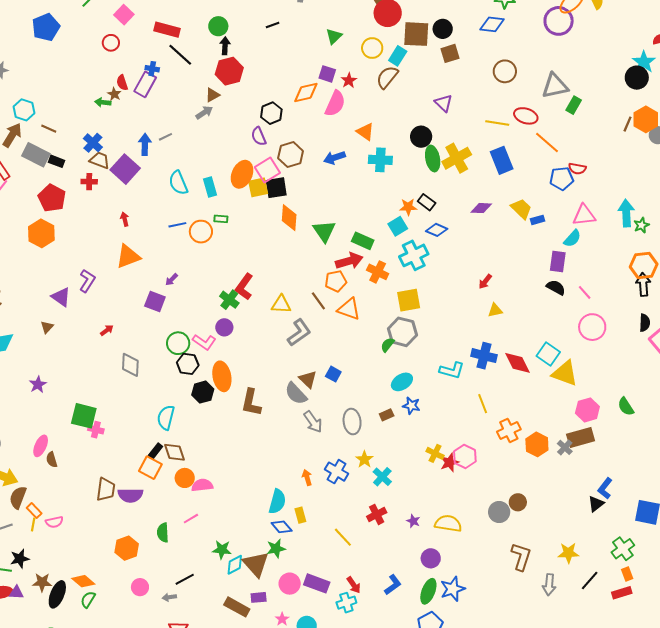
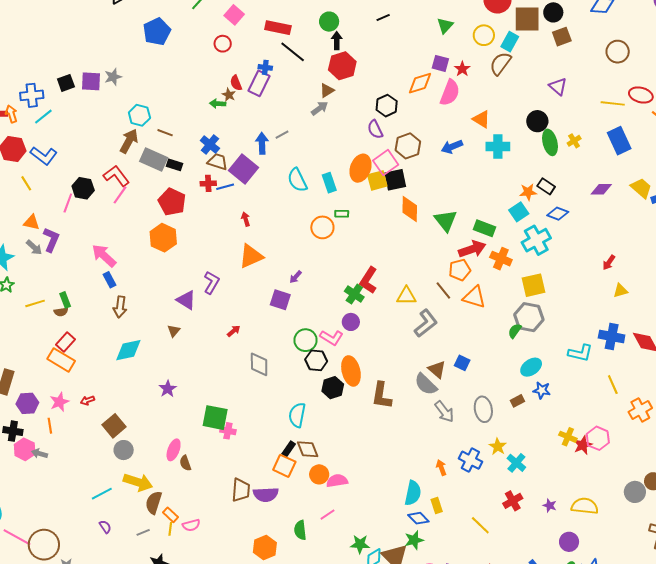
yellow cross: (457, 158) -> (574, 141), size x0.5
blue line: (177, 225) -> (225, 187), moved

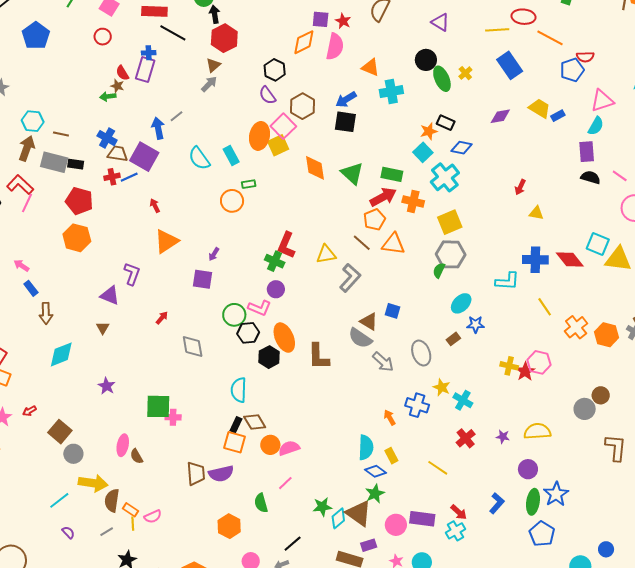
black square: (395, 180) -> (345, 122), moved, turned 30
pink arrow: (104, 256) -> (21, 265), size x0.6
yellow triangle: (620, 291) -> (536, 213), turned 35

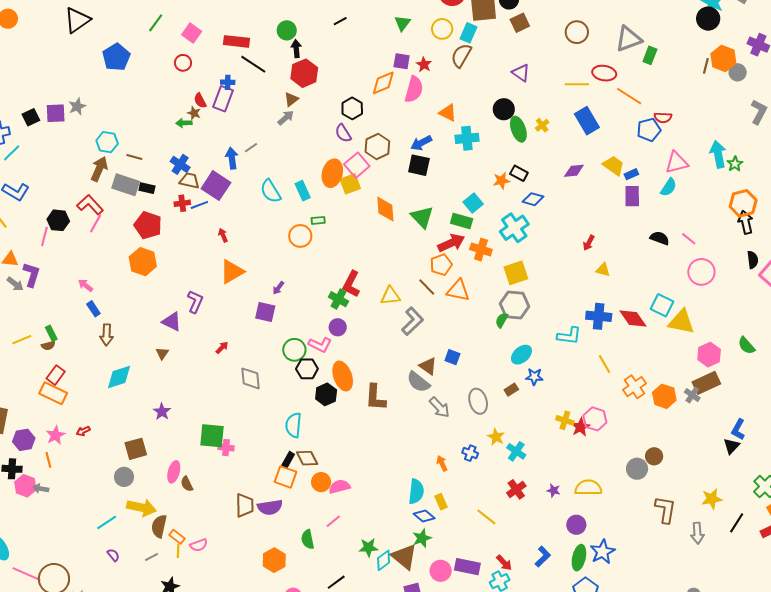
cyan square: (423, 152) -> (473, 203), moved
purple rectangle: (587, 152) -> (632, 196), moved
blue cross: (417, 405) -> (470, 453), size x0.7
brown square: (60, 432) -> (136, 449), moved, turned 30

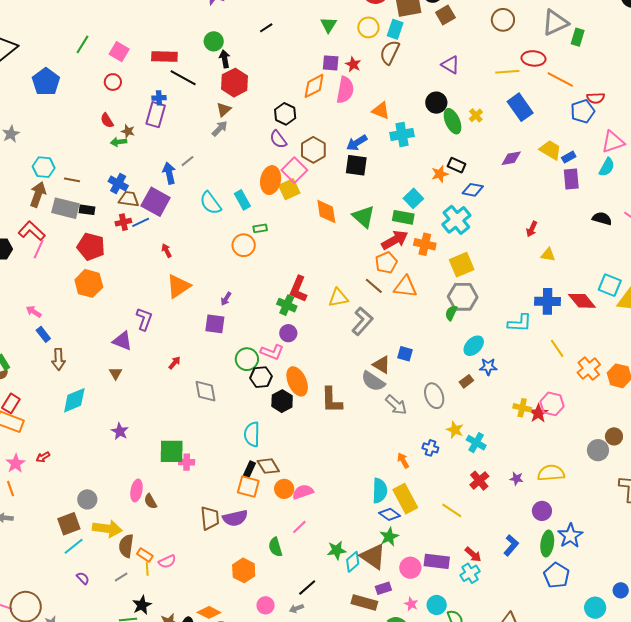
red semicircle: (200, 101) -> (107, 120), moved
brown square: (136, 449) -> (69, 524), moved
yellow rectangle: (441, 502) -> (405, 499), size x1.8

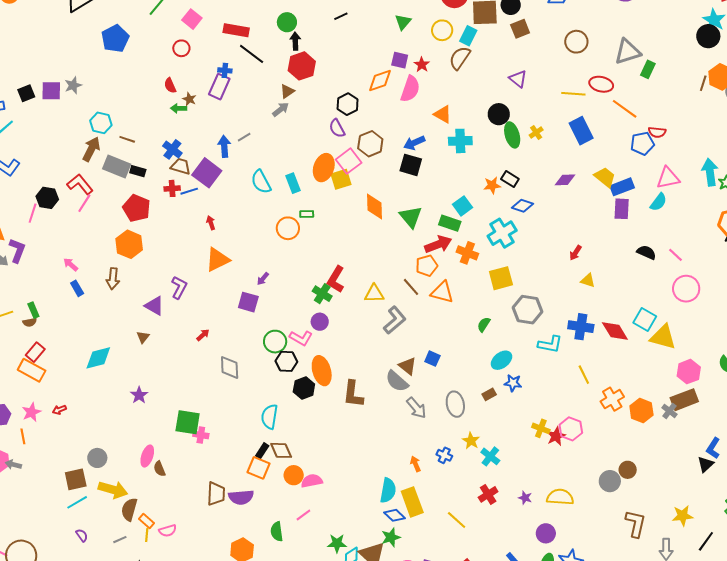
blue rectangle: (569, 157) -> (622, 187), size x1.6
gray hexagon: (463, 297) -> (528, 310), moved
brown arrow: (59, 359) -> (113, 279), moved

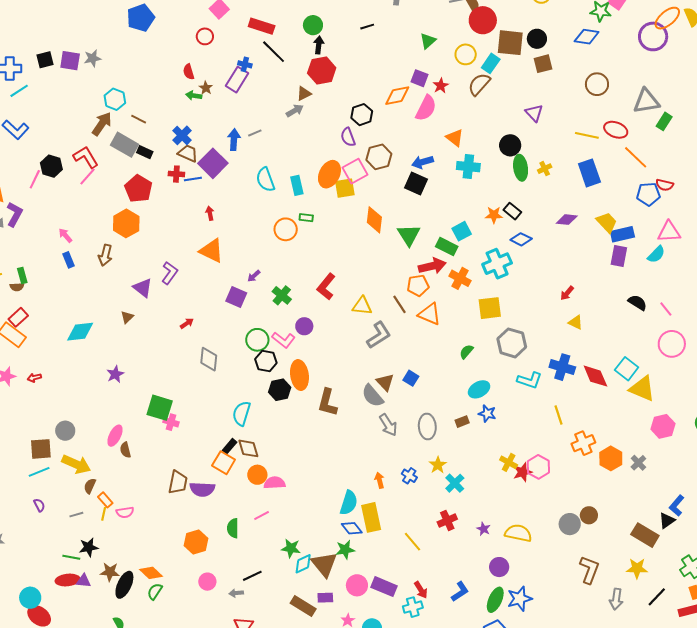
orange triangle: (217, 260) -> (212, 251), turned 44
green cross: (322, 294) -> (282, 295), moved
brown rectangle: (684, 400) -> (645, 535), moved, turned 44
brown semicircle: (129, 509) -> (90, 486), size x0.7

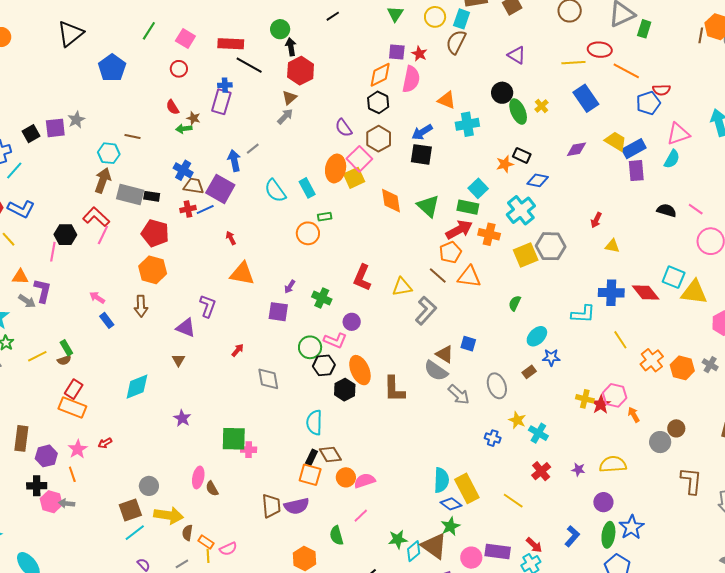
black hexagon: (362, 115) -> (378, 102), moved
brown line: (139, 119) -> (132, 136), moved
gray hexagon: (512, 343) -> (551, 246), moved
orange arrow: (380, 480) -> (634, 415), moved

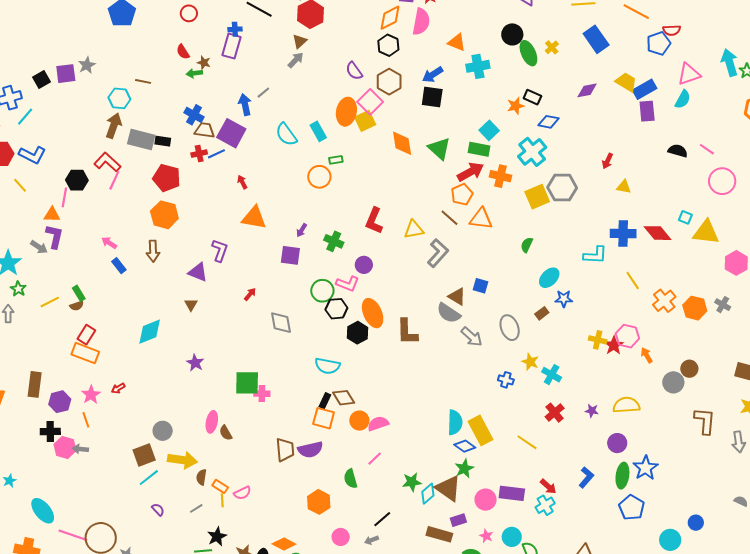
orange triangle: (20, 277) -> (52, 215), moved
cyan square: (674, 277) -> (685, 217), size x0.6
cyan semicircle: (314, 423) -> (327, 366), turned -80

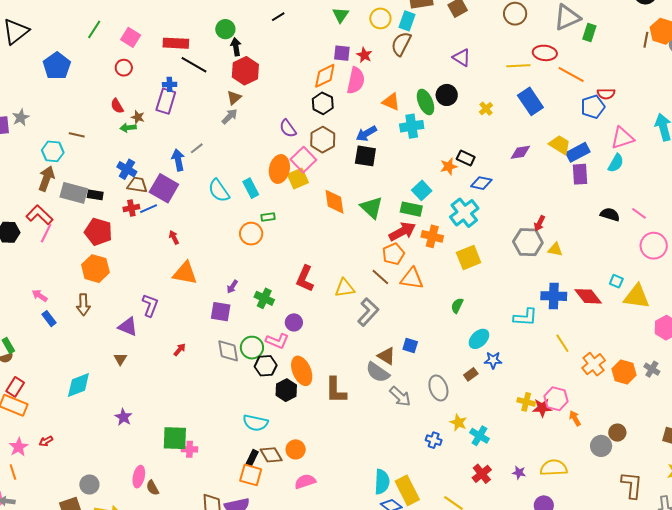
green ellipse: (528, 53) -> (425, 102), moved
gray hexagon: (562, 188) -> (528, 242), moved
gray diamond: (281, 323) -> (228, 351), moved
red star: (614, 345) -> (542, 408), turned 30
orange circle: (359, 421) -> (296, 449), moved

